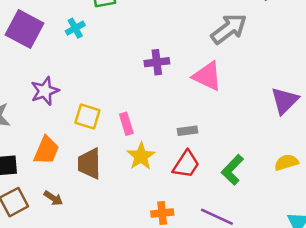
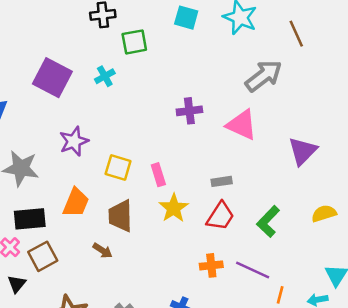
purple triangle: (285, 101) -> (303, 151), moved
brown arrow: (53, 198) -> (103, 251), moved
orange cross: (162, 213) -> (211, 265), moved

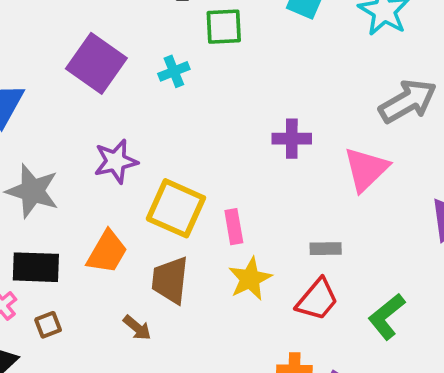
pink triangle: (242, 125) -> (366, 169), turned 44
yellow square: (118, 167) -> (176, 208), size x1.4
brown square: (43, 256) -> (48, 325), size x0.6

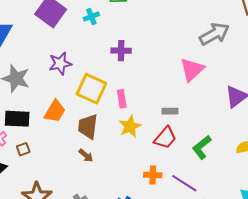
purple cross: (292, 139) -> (121, 51), moved
brown arrow: (137, 328) -> (86, 155), moved

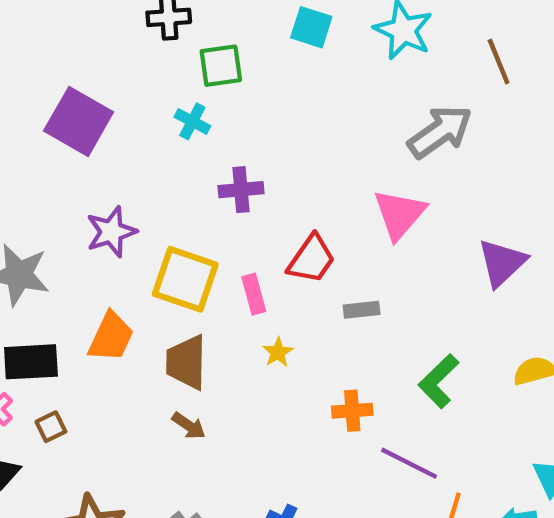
cyan cross: (91, 17) -> (192, 121), moved, turned -35
yellow star: (130, 126) -> (278, 352), size x0.6
red trapezoid: (165, 138) -> (311, 259), moved
orange cross: (153, 175) -> (352, 411), moved

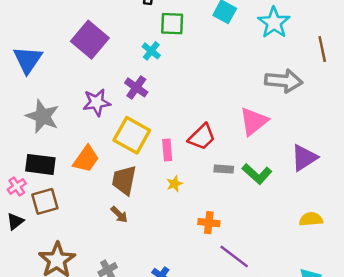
gray arrow: (440, 132) -> (284, 81), turned 30
purple cross: (241, 190) -> (136, 87), moved, turned 30
green L-shape: (439, 381) -> (257, 174), moved, turned -104
brown square: (51, 427) -> (45, 201), size x1.6

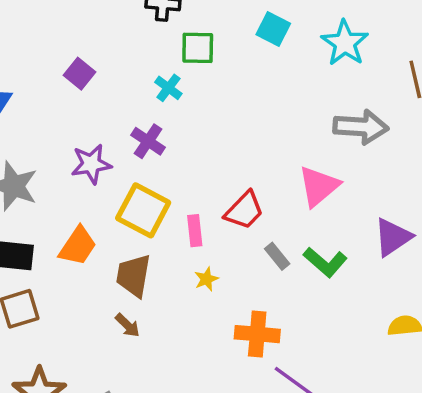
purple square: (90, 40) -> (79, 74), size x0.6
gray rectangle: (224, 169) -> (277, 256), turned 48
orange cross: (209, 223) -> (257, 334), size x1.4

